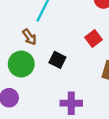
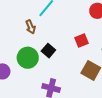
green circle: (21, 64) -> (28, 58), moved

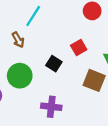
black square: (48, 51) -> (54, 64), moved

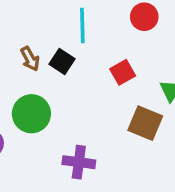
cyan line: (33, 16) -> (82, 25), moved, turned -35
black square: (54, 64) -> (62, 61), moved

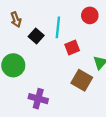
cyan line: (82, 25) -> (58, 27), moved
brown arrow: (30, 59) -> (16, 20), moved

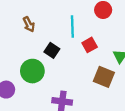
black square: (36, 36) -> (52, 50), moved

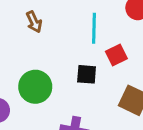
black square: (52, 50) -> (87, 74), moved, turned -32

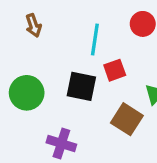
black square: (87, 74) -> (81, 86), size x1.4

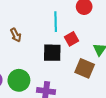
brown arrow: (33, 25) -> (16, 35), moved
green circle: (27, 93) -> (19, 80), moved

